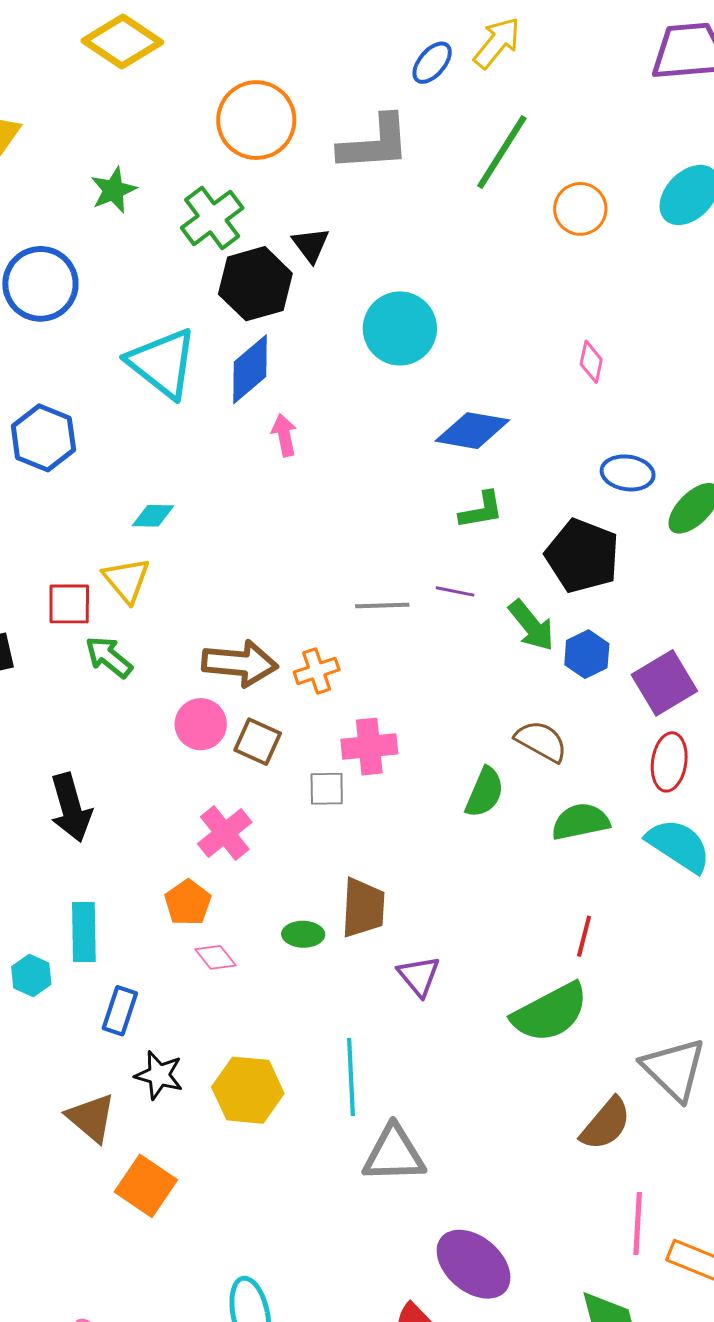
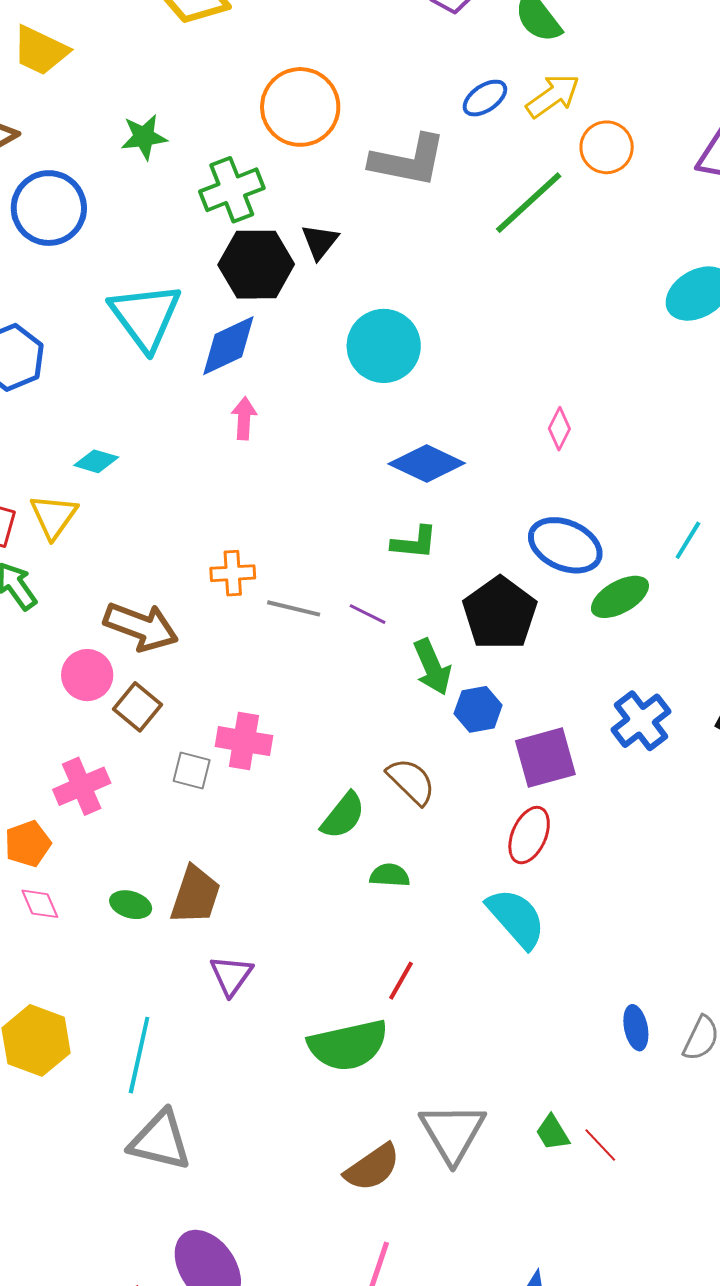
orange circle: (580, 209) -> (607, 147), moved
blue ellipse: (628, 473) -> (565, 545), size x1.4
orange cross: (317, 671) -> (233, 573), moved
green semicircle: (580, 822) -> (390, 875), moved, size x0.7

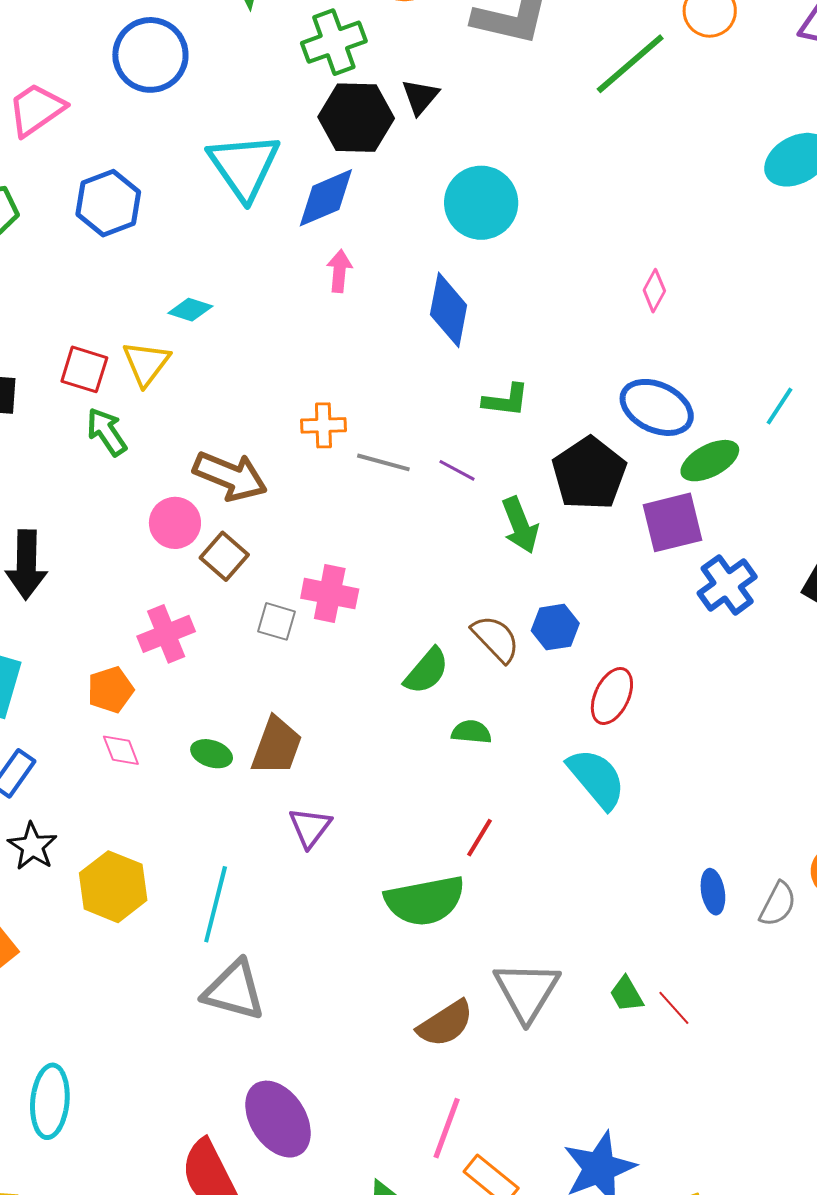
blue diamond: (427, 464) -> (449, 310), moved, turned 74
blue hexagon: (478, 709) -> (555, 627), moved
purple square: (545, 758) -> (672, 522), moved

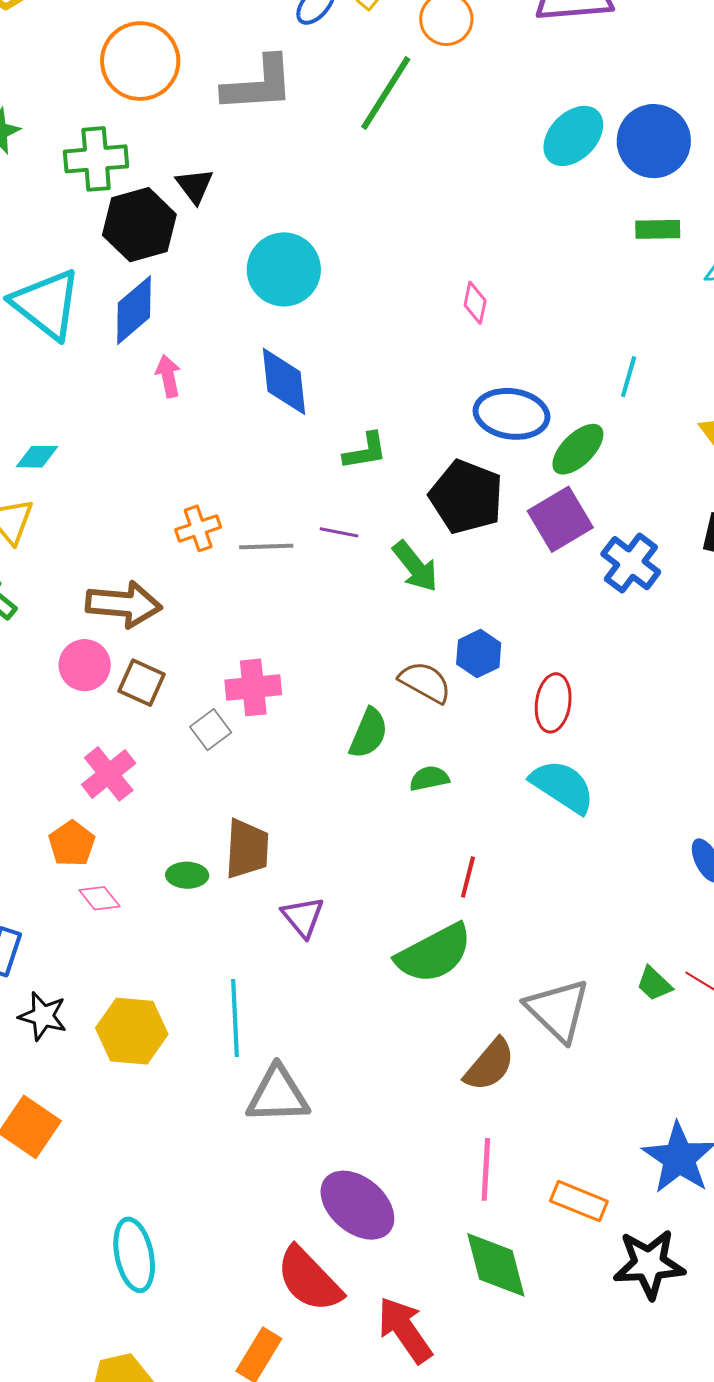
green cross: (334, 42) -> (96, 159), turned 32
gray square: (277, 621) -> (211, 730), turned -36
pink line: (447, 1128) -> (486, 1169), moved

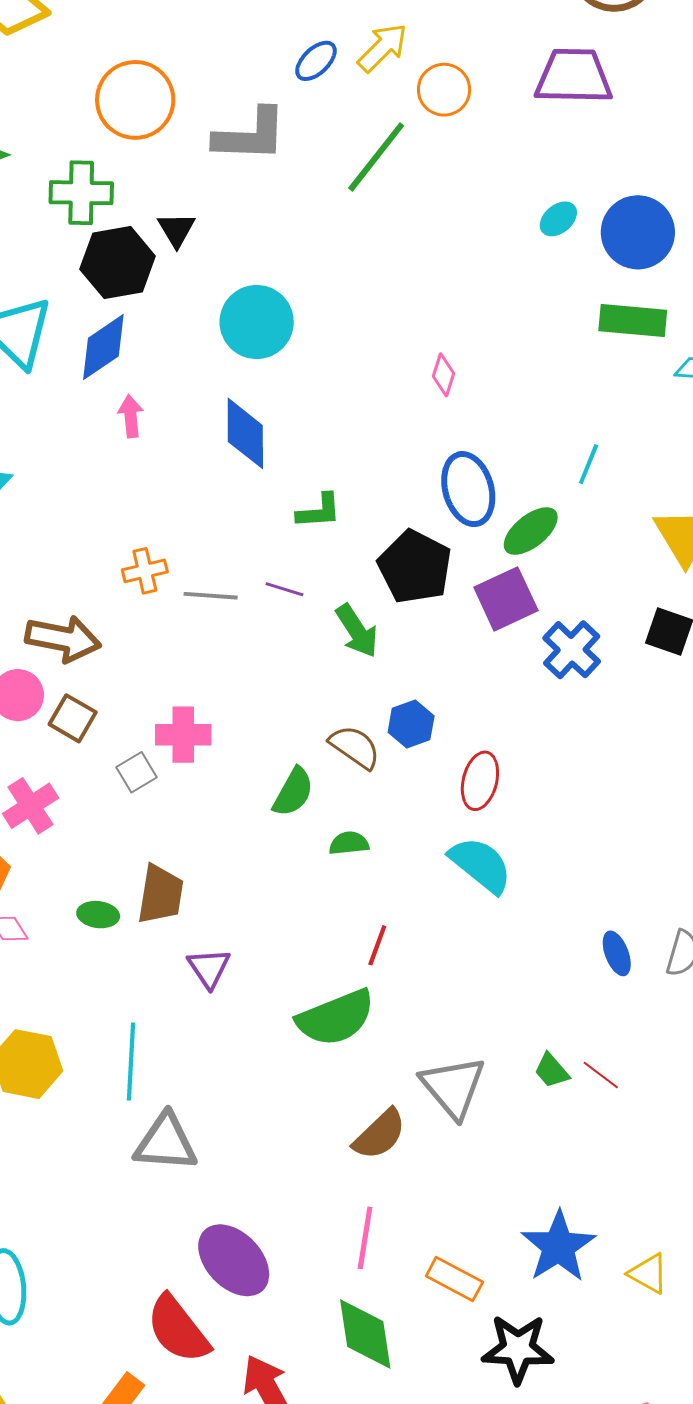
cyan ellipse: (573, 136) -> (558, 219), size x0.6
green rectangle: (658, 229) -> (633, 321), size x1.5
blue ellipse: (512, 414) -> (468, 489), turned 60

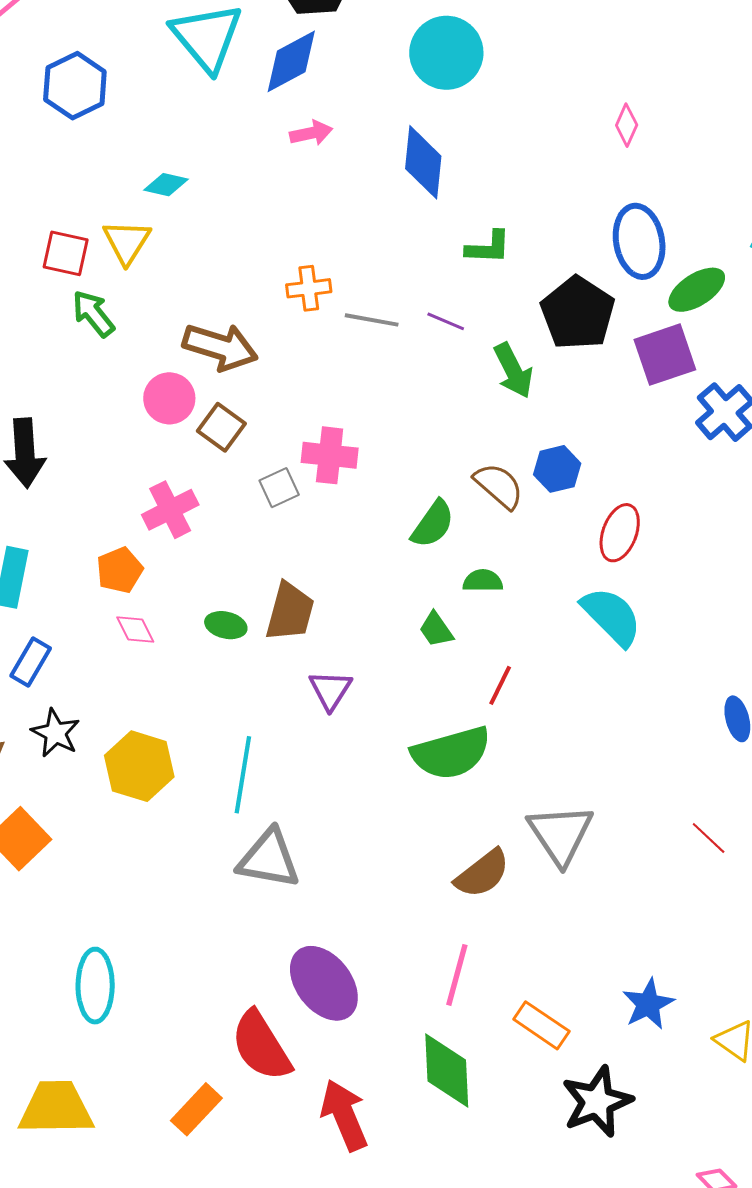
pink arrow: (131, 416) -> (311, 133), turned 78
green trapezoid: (552, 1071) -> (436, 630), moved
blue star: (558, 1247) -> (648, 1004), size x0.7
black star: (518, 1349) -> (597, 1102), turned -30

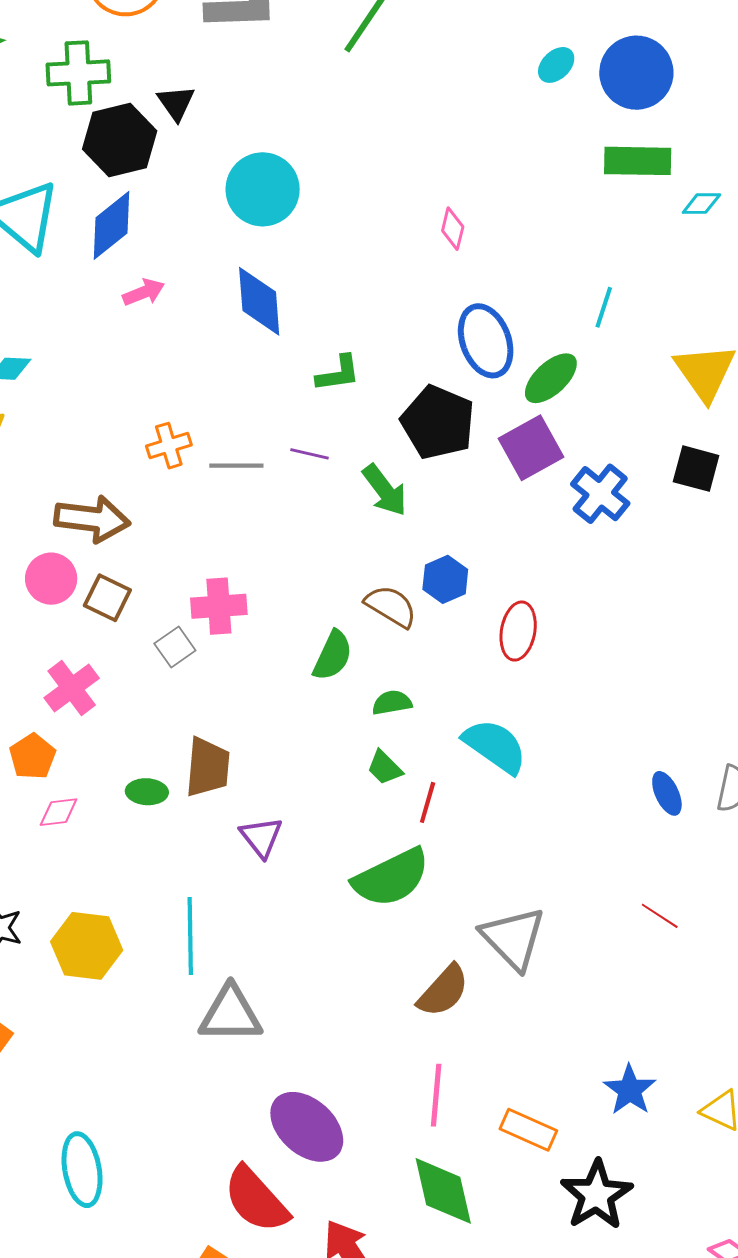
cyan semicircle: (612, 616) -> (495, 746), moved
pink diamond: (135, 630) -> (59, 812), turned -60
green trapezoid: (436, 630) -> (385, 768), moved

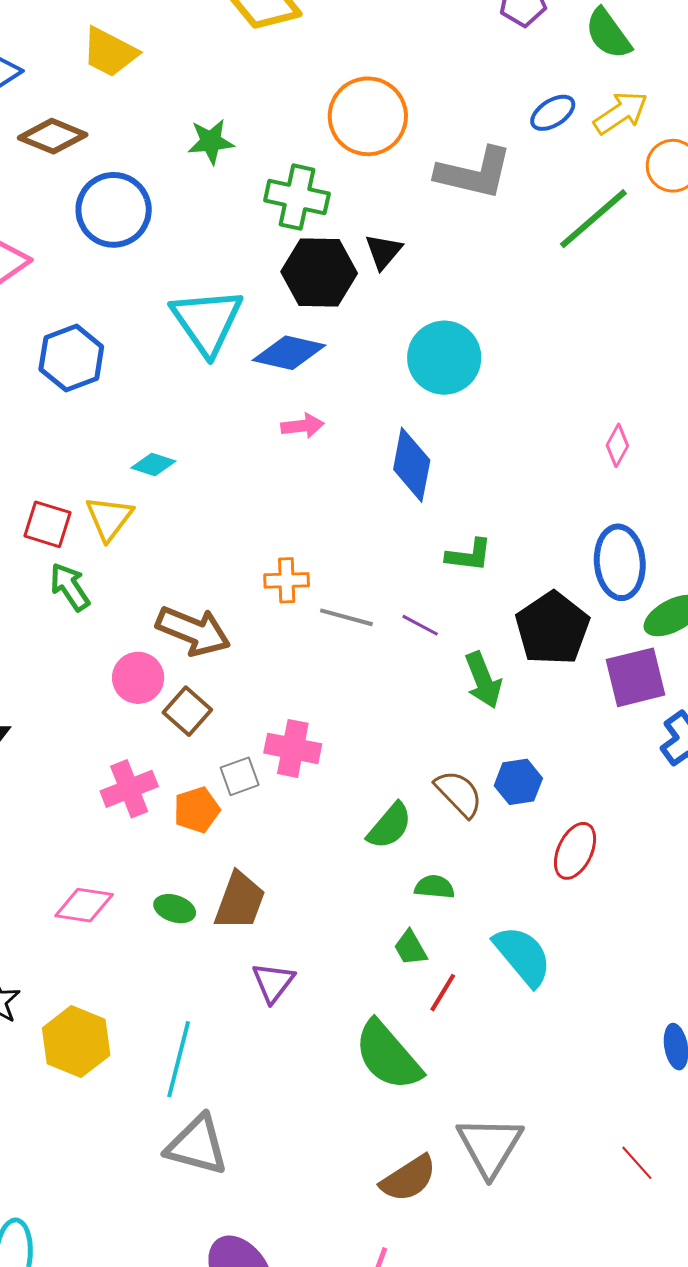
blue diamond: (111, 225) -> (289, 353), turned 36
orange pentagon: (33, 756) -> (197, 810), moved
pink diamond: (59, 812) -> (84, 905), size x1.4
green semicircle: (391, 878) -> (388, 1056), turned 60

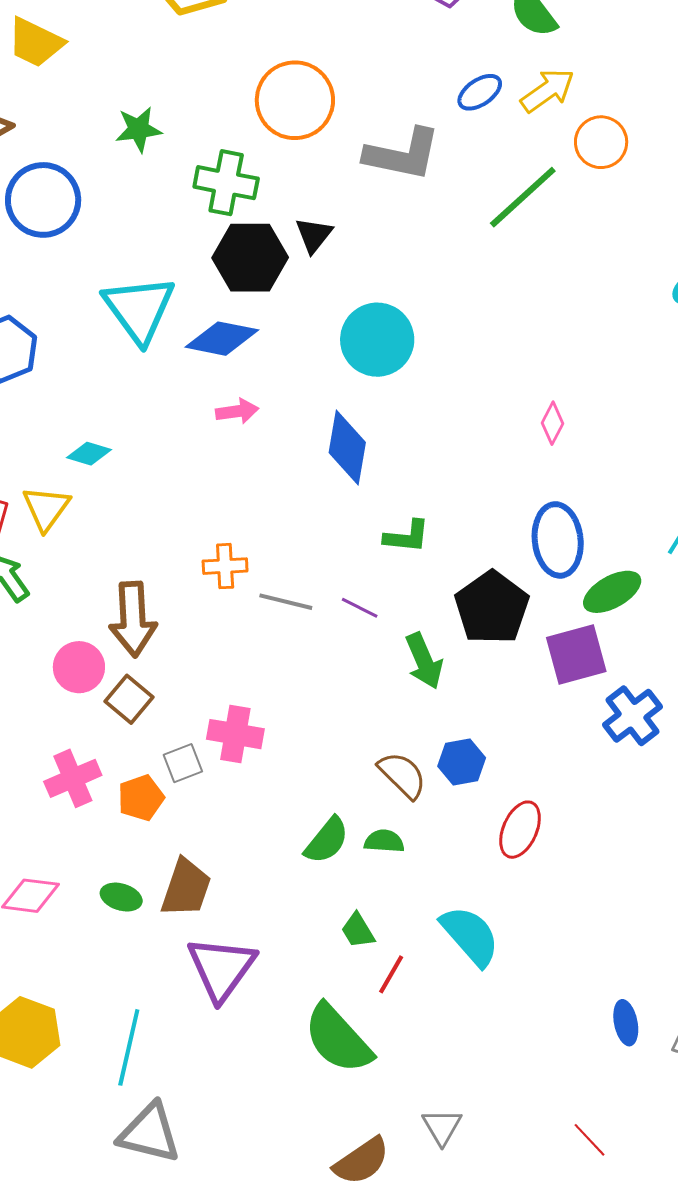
brown arrow: (193, 631) -> (133, 619), turned 66
green semicircle: (390, 826) -> (327, 840), moved
green semicircle: (434, 887) -> (384, 841), moved
purple triangle: (273, 982) -> (221, 968), size x1.6
gray triangle: (490, 1146) -> (442, 1127), size x0.6

